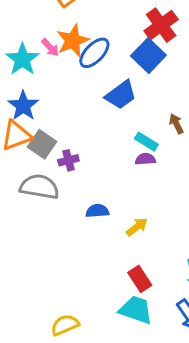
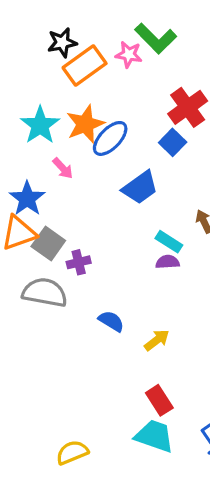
pink arrow: (50, 48) -> (63, 168), moved
blue square: (148, 56) -> (173, 142), size x0.7
cyan star: (22, 59) -> (40, 125), moved
blue semicircle: (97, 211) -> (111, 321), turned 35

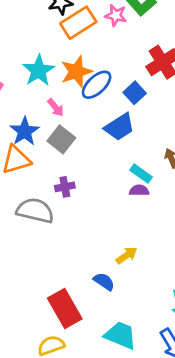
blue square: (173, 142) -> (135, 93), moved
gray square: (48, 243) -> (61, 139), moved
blue semicircle: (111, 321) -> (104, 282), moved
red rectangle: (159, 400) -> (65, 308), moved, size x1.5

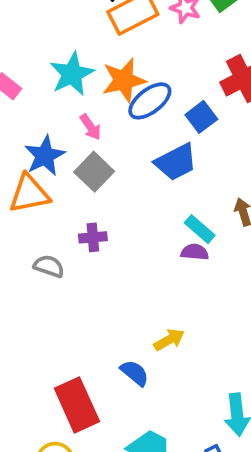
gray semicircle: (35, 211) -> (49, 266), size x0.6

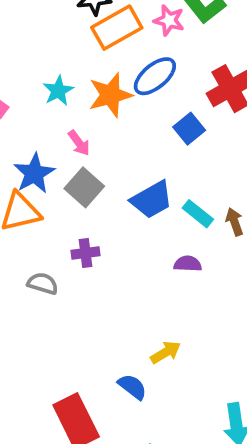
cyan star: (72, 74) -> (58, 91), size x0.7
blue ellipse: (150, 101) -> (155, 76), moved
blue trapezoid: (176, 162) -> (152, 200), moved
cyan rectangle: (200, 229) -> (198, 214), moved

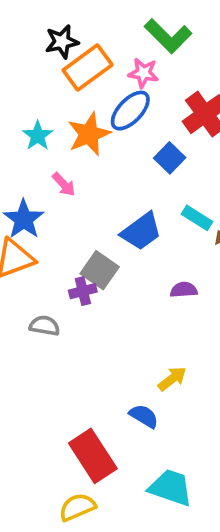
pink star: (169, 20) -> (143, 73), moved
gray square: (84, 187) -> (100, 270), moved
cyan rectangle: (198, 214) -> (197, 218), moved

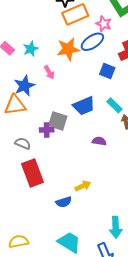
cyan star: (38, 136) -> (31, 49), moved
blue square: (170, 158) -> (107, 71), turned -35
gray square: (100, 270) -> (58, 121), turned -30
blue semicircle: (144, 416) -> (64, 202), turned 119
red rectangle: (93, 456) -> (33, 173), moved

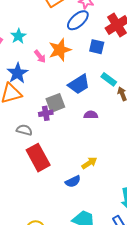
orange star: (68, 49) -> (60, 50), moved
gray square: (58, 121) -> (55, 103), turned -30
purple semicircle: (99, 141) -> (91, 115), moved

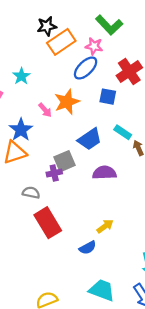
cyan star: (18, 36) -> (21, 76), moved
purple semicircle: (91, 115) -> (104, 173), size x1.5

